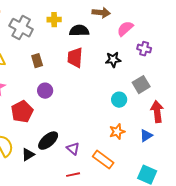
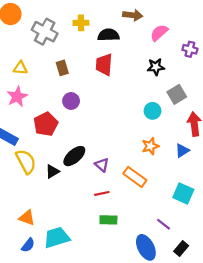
purple cross: (144, 49) -> (190, 49), moved
black star: (113, 60) -> (156, 67), moved

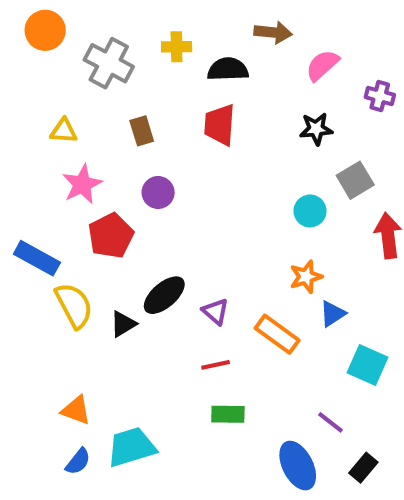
pink star: (17, 97) -> (82, 184), moved
blue triangle: (182, 151) -> (333, 314), moved

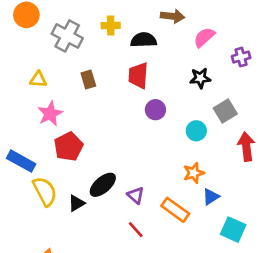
purple cross: (380, 96) -> (241, 57), turned -30
purple circle: (158, 192) -> (155, 110), moved
red line: (216, 365) -> (136, 230), turned 60

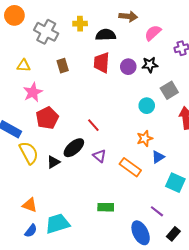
purple circle: (155, 110) -> (128, 67), moved
red line: (136, 230) -> (93, 125), moved

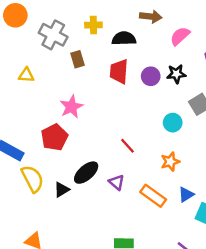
brown rectangle: (63, 66) -> (78, 59), moved
pink star: (33, 92) -> (71, 107), moved
red line: (93, 125) -> (128, 146), moved
blue triangle: (158, 157) -> (186, 195), moved

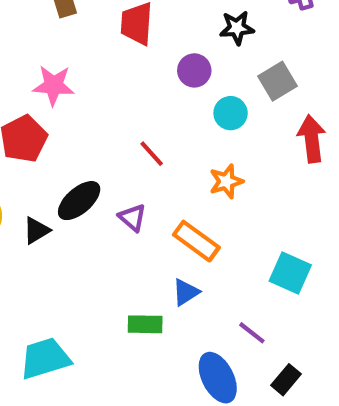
purple circle: (151, 76) -> (194, 70), moved
pink star: (71, 107) -> (53, 85), turned 30
blue triangle: (186, 195) -> (186, 292), moved

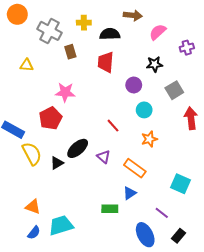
cyan circle: (231, 113) -> (144, 110), moved

